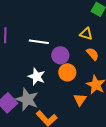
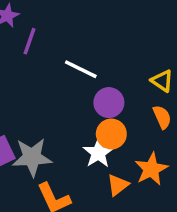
white star: (37, 77) -> (98, 153), moved
gray star: (27, 99) -> (32, 157), turned 30

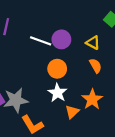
purple circle: (109, 103) -> (61, 39), moved
orange circle: (111, 134) -> (57, 69), moved

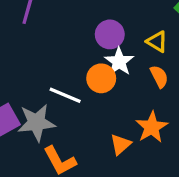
white line: (41, 41) -> (65, 95), moved
white star: (57, 93) -> (119, 62), moved

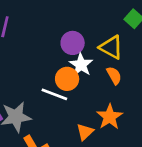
yellow triangle: (157, 42) -> (111, 47), size x1.4
white line: (65, 95) -> (54, 94), moved

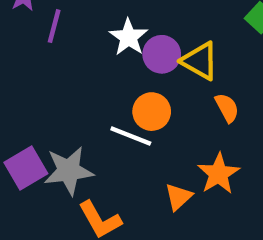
yellow triangle: (111, 47) -> (200, 61), moved
white star: (81, 65) -> (128, 37), moved

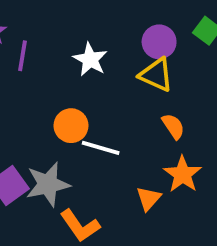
purple circle: (162, 54) -> (159, 42), moved
orange semicircle: (227, 108) -> (173, 126), moved
orange circle: (152, 112) -> (71, 126), moved

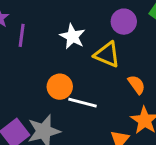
yellow triangle: (156, 75) -> (107, 55), moved

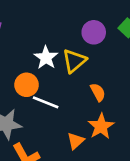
white star: (72, 36) -> (46, 58), moved
yellow triangle: (107, 55) -> (74, 61), turned 50

